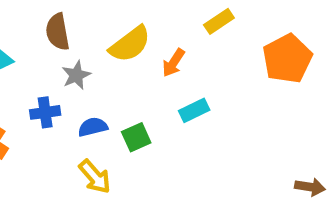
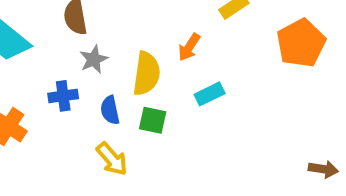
yellow semicircle: (130, 44) -> (147, 74), moved, turned -45
blue semicircle: (93, 127) -> (110, 110), turned -88
green square: (136, 137) -> (153, 120), turned 36

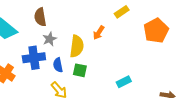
cyan rectangle: (210, 94) -> (124, 82), moved
blue cross: (63, 96) -> (34, 58), size x1.5

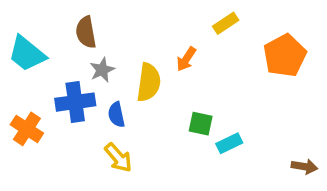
green square: (80, 70) -> (201, 124), moved

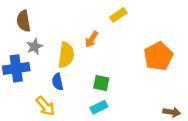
orange pentagon: (285, 56) -> (158, 56), moved
blue semicircle: (116, 115) -> (58, 82), moved
cyan rectangle: (229, 143) -> (99, 107), moved

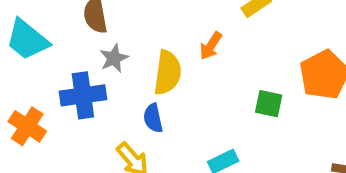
green square: (101, 83) -> (269, 104), moved

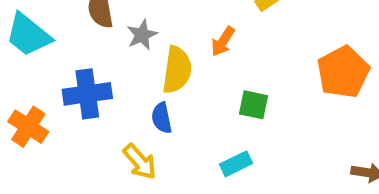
gray star: (114, 58) -> (142, 35), moved
green square: (269, 104) -> (253, 105), moved

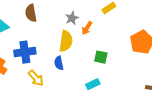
gray star: (142, 35) -> (72, 18), moved
yellow arrow: (140, 162) -> (36, 78), moved

